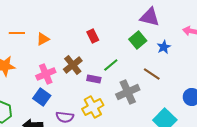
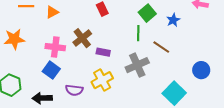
green line: (111, 65) -> (138, 33), moved, turned -49
pink cross: (46, 74) -> (55, 47), turned 30

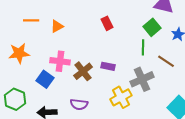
brown cross: (82, 38) -> (83, 71), moved
blue square: (51, 70) -> (45, 79), moved
yellow cross: (102, 80) -> (121, 97), moved

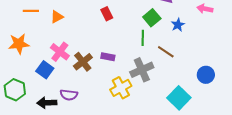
pink cross: (60, 61) -> (60, 52), turned 30
purple semicircle: (79, 104) -> (69, 95), moved

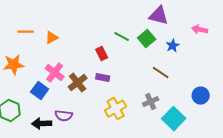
red rectangle: (107, 14) -> (102, 54), moved
green line: (143, 38) -> (122, 37), moved, turned -63
gray cross: (142, 70) -> (151, 102), moved, size x0.7

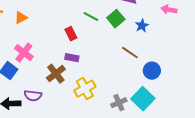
brown cross: (78, 83) -> (56, 74), moved
blue circle: (201, 96) -> (152, 71), moved
gray cross: (151, 102) -> (119, 103), moved

